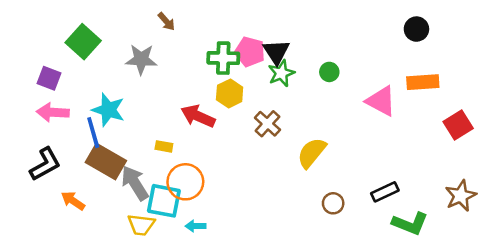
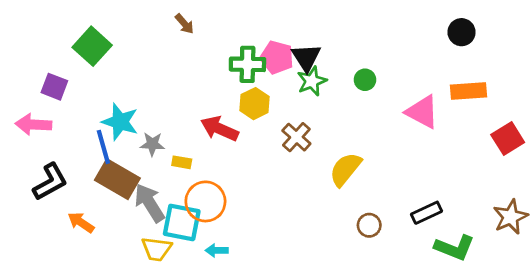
gray star: (141, 59) -> (152, 144), moved, size x0.7
pink arrow: (53, 112) -> (33, 125), moved

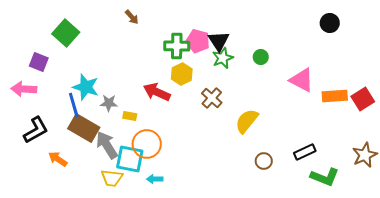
orange rectangle: (469, 91) -> (335, 96), moved

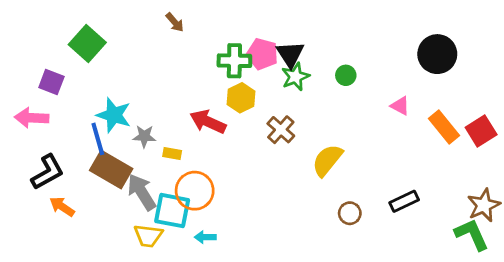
black circle: (330, 23) -> (437, 54), moved, size x1.5
pink triangle: (302, 80) -> (400, 106), size x0.6
orange rectangle: (335, 96) -> (444, 127), turned 55
orange arrow: (58, 159) -> (62, 207), moved
green L-shape: (325, 177) -> (472, 234), moved, turned -136

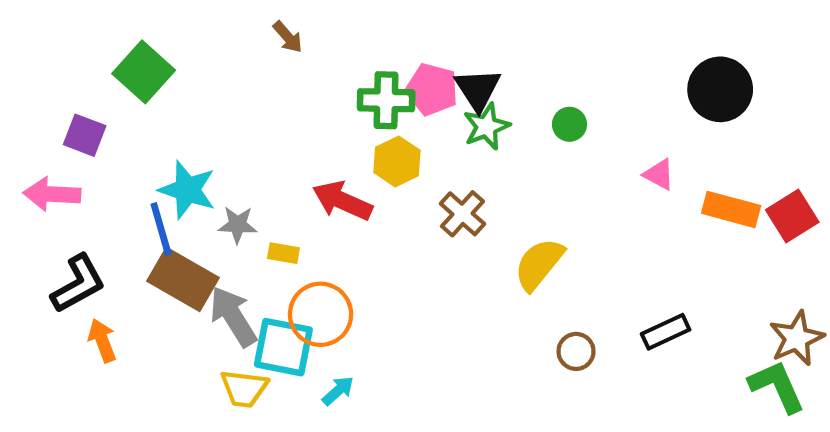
orange rectangle: (444, 127) -> (731, 209), turned -36
orange arrow: (62, 207) -> (102, 340), turned 35
cyan arrow: (205, 237) -> (338, 391), turned 138

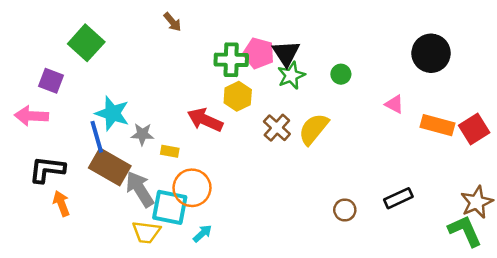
yellow semicircle: (539, 264) -> (313, 129), moved
black L-shape: (78, 284) -> (47, 169), turned -144

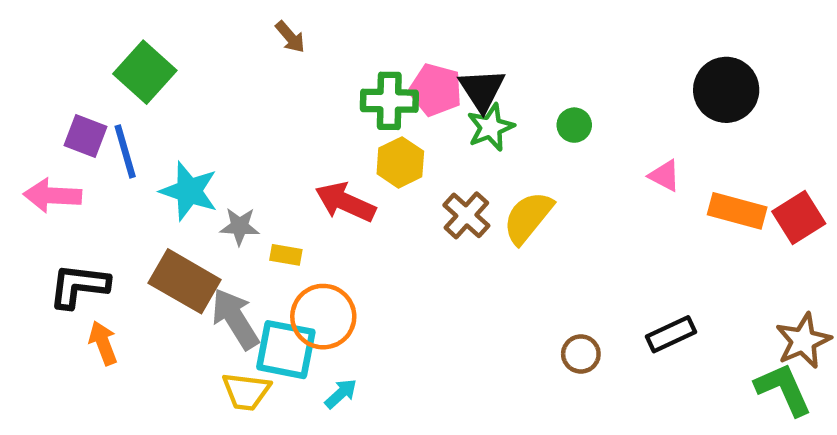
blue line: (97, 137) -> (125, 151), moved

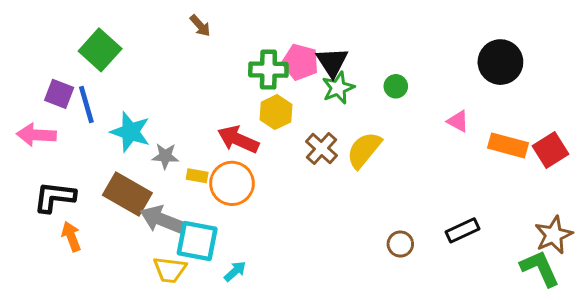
orange circle: (323, 317) -> (232, 183), moved
gray arrow: (235, 319) -> (162, 220), turned -36

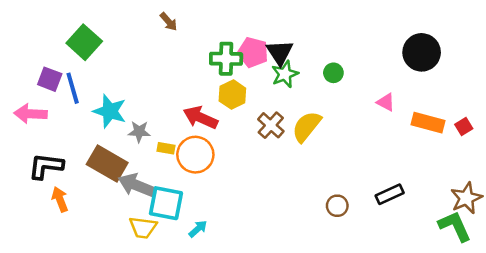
red square: (550, 150) -> (464, 126), size x0.6

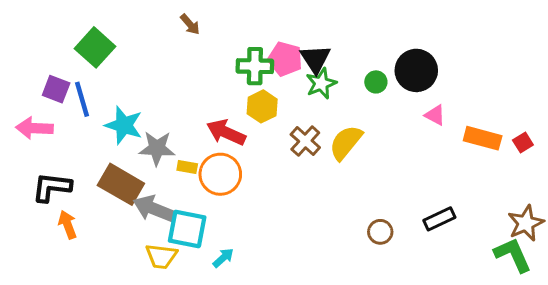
black circle: (422, 52) -> (416, 70), moved
gray star: (139, 132) -> (157, 148), size x1.4

